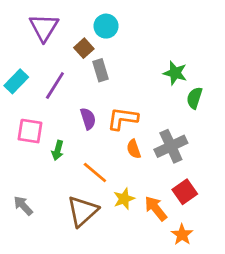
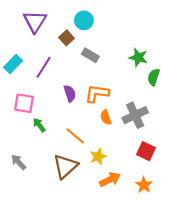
gray rectangle: (100, 70) -> (90, 55), moved, turned -42
green arrow: (58, 150) -> (39, 125), moved, turned 128
red square: (185, 192) -> (146, 151), turned -30
orange arrow: (156, 208) -> (110, 179), moved, turned 102

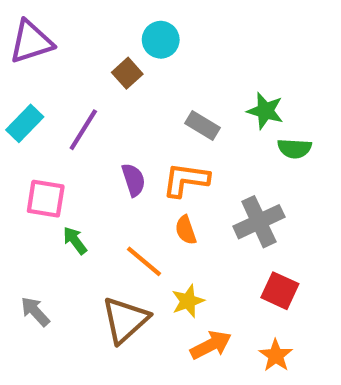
purple triangle: (35, 21) -> (31, 42), moved, turned 40
gray rectangle: (90, 55) -> (203, 125), moved
green semicircle: (154, 77) -> (295, 148), turned -105
orange semicircle: (106, 117) -> (186, 230), moved

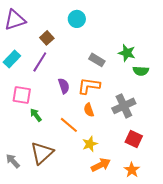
brown square: (127, 73) -> (47, 38), moved
gray arrow: (35, 312) -> (13, 161), moved
brown triangle: (125, 320) -> (42, 153), moved

